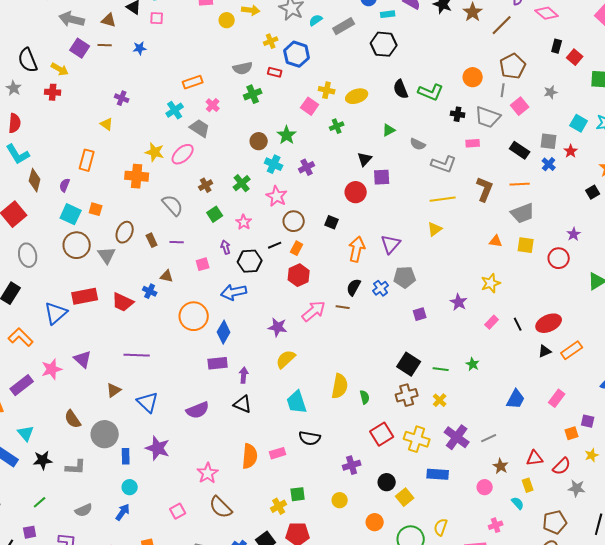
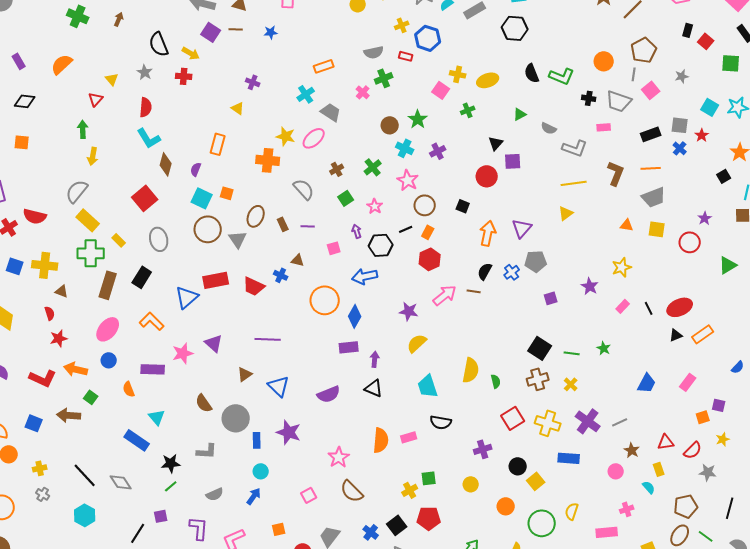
pink cross: (213, 105) -> (363, 92), moved
black rectangle: (520, 150) -> (651, 134), turned -54
purple rectangle: (22, 385) -> (153, 369), turned 40
black star: (43, 460) -> (171, 463), moved

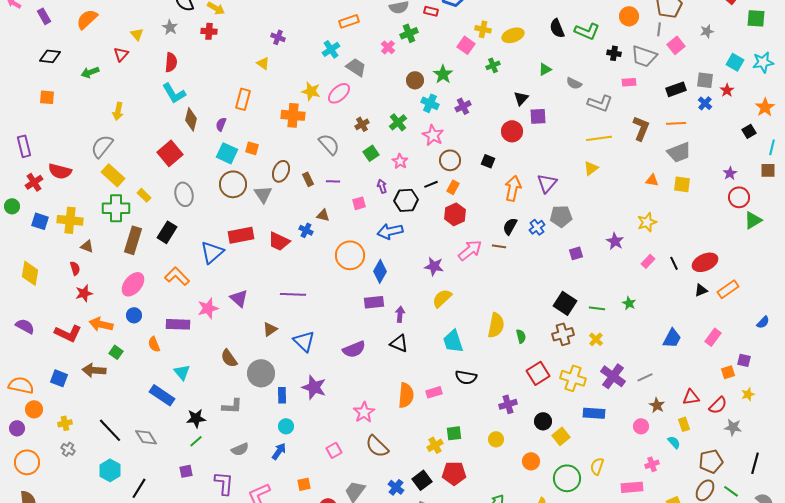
green arrow: (83, 129) -> (90, 72), moved, turned -108
red circle: (690, 242) -> (739, 197), moved
black line: (138, 533) -> (139, 488), moved

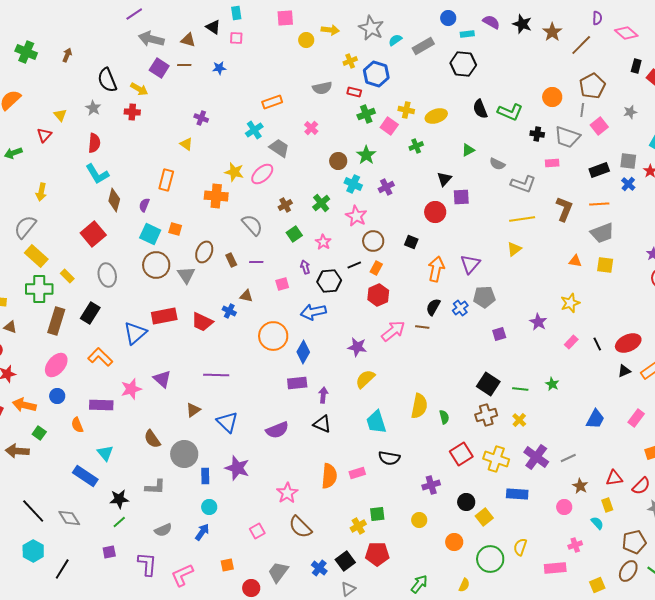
green cross: (409, 33) -> (366, 114), moved

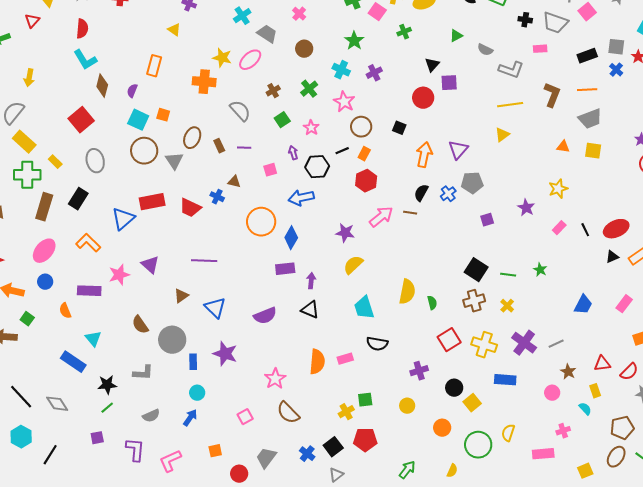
brown circle: (338, 161) -> (304, 49), moved

